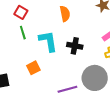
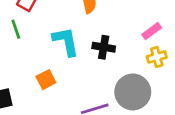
green line: (23, 33) -> (16, 29), moved

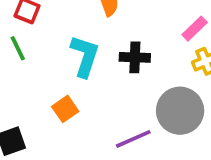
cyan L-shape: (66, 41) -> (85, 56), turned 36

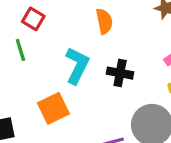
orange square: (65, 109) -> (53, 108), size x1.4

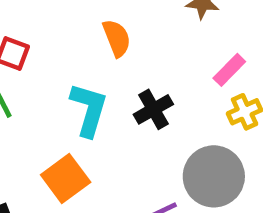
black cross: (120, 73) -> (153, 109), turned -30

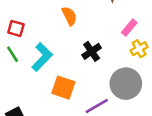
cyan L-shape: (89, 110) -> (42, 57), moved, turned 32
orange square: (66, 178) -> (63, 88), moved, turned -30

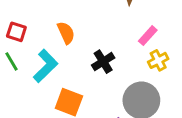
orange semicircle: (69, 16) -> (66, 33), moved

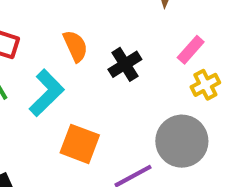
black cross: (103, 62) -> (125, 64), moved

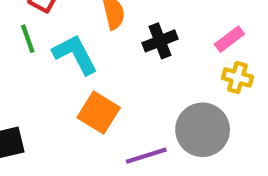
yellow cross: (205, 85) -> (237, 77), turned 32
cyan L-shape: (47, 93) -> (75, 54), turned -84

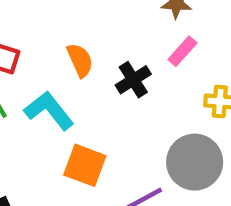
pink rectangle: (229, 39) -> (182, 51), moved

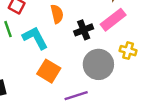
pink rectangle: (182, 51) -> (113, 20), size x1.5
gray circle: (195, 162) -> (98, 64), moved

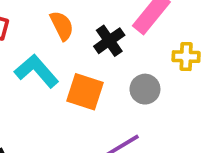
gray circle: (98, 64) -> (145, 89), size x0.6
orange square: (49, 71) -> (85, 92), moved

